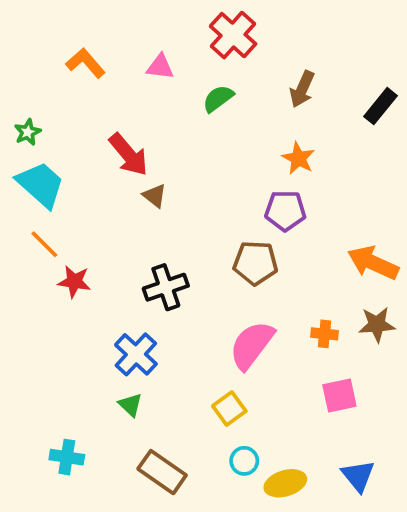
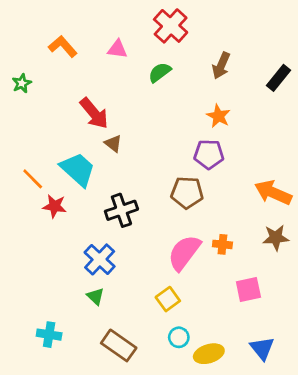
green star: (28, 132) -> (22, 83), moved
cyan trapezoid: (41, 184) -> (78, 169), moved
orange cross: (325, 334) -> (222, 244), moved

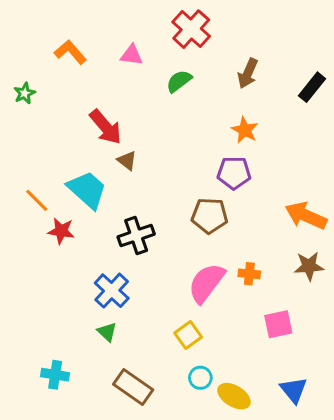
yellow ellipse: (209, 354) -> (234, 396), turned 48

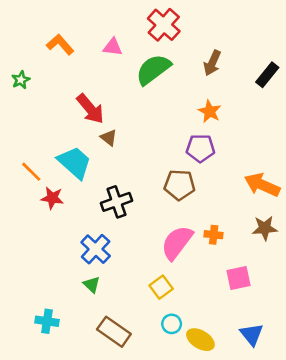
green semicircle: (179, 81) -> (153, 69), size x1.6

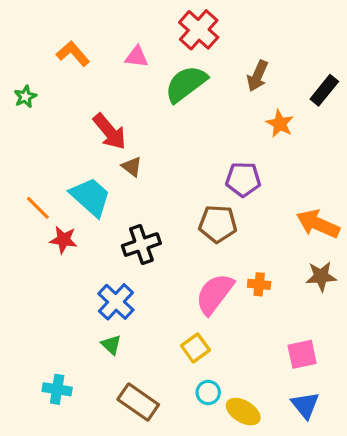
orange star: (210, 111) -> (280, 124), moved
pink square: (238, 278) -> (302, 354), moved

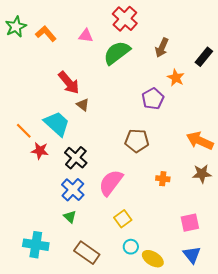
green star: (25, 97) -> (16, 27), moved, size x1.5
purple pentagon: (243, 179) -> (153, 99), moved, turned -30
black cross: (141, 245) -> (76, 158), moved, turned -30
pink semicircle: (215, 294) -> (111, 183), moved
cyan cross: (57, 389) -> (36, 245), size x1.4

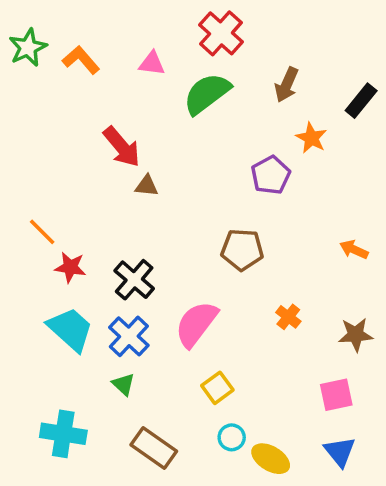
brown triangle: (83, 105) -> (147, 186), turned -32
cyan trapezoid: (57, 124) -> (70, 329), moved
orange arrow: (200, 141) -> (354, 250), size x0.6
brown star: (202, 174) -> (356, 335), moved
orange cross: (163, 179) -> (288, 317), turned 32

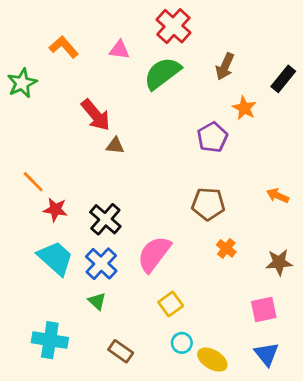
green star: (28, 48) -> (22, 83), moved
brown pentagon: (242, 250) -> (208, 204), moved
brown rectangle: (154, 448) -> (121, 351), size x0.7

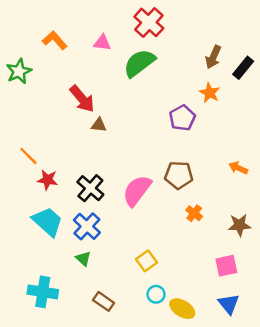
brown arrow: (225, 66) -> (213, 57), moved
pink semicircle: (154, 254) -> (137, 191), moved

